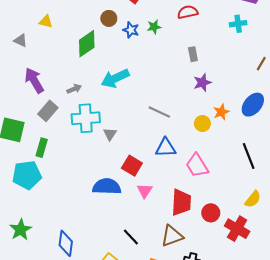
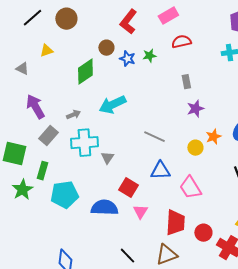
yellow triangle: (46, 22) -> (46, 51), turned -32
cyan pentagon: (27, 175) -> (64, 195), moved
green star: (21, 230) -> (22, 190), moved

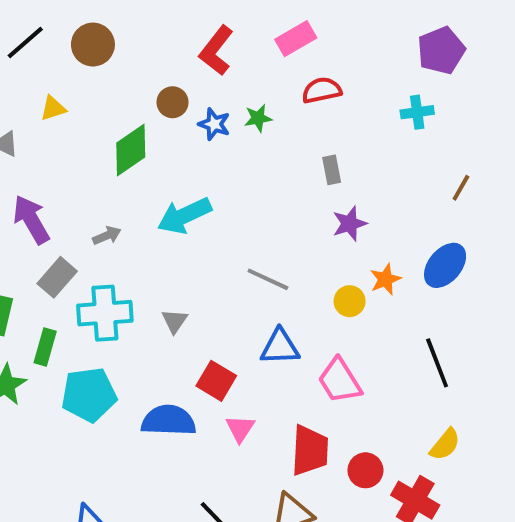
cyan cross: (84, 143) -> (105, 313), moved

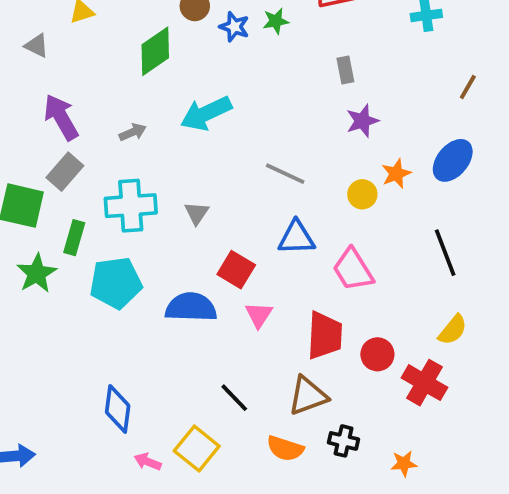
gray rectangle: (57, 277) -> (65, 172), moved

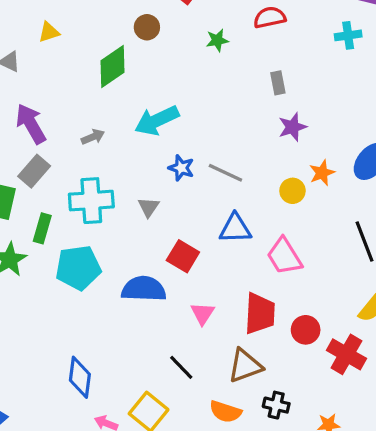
blue star: (234, 27) -> (181, 168), moved
pink triangle: (259, 315) -> (203, 313), moved

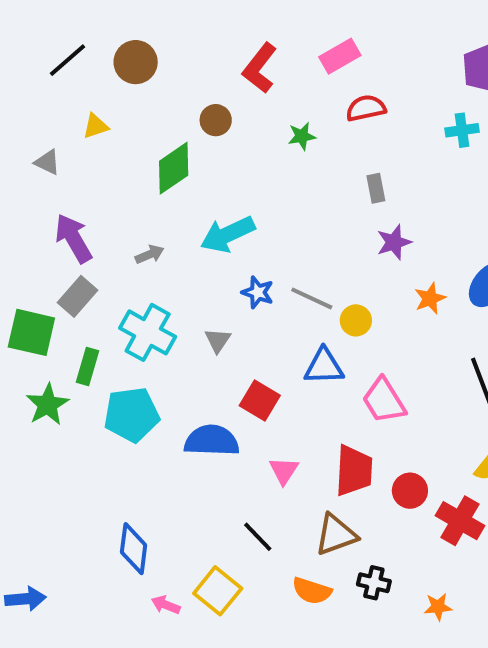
yellow circle: (292, 191) -> (356, 320), moved
cyan cross: (91, 201) -> (148, 332), turned 33

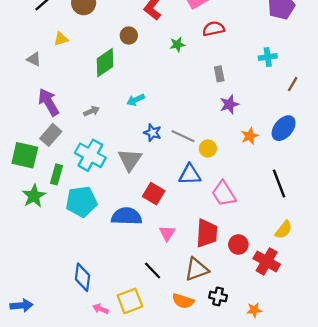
cyan cross: (462, 130) -> (268, 57), moved
cyan arrow: (228, 234) -> (136, 100), size x0.6
gray triangle: (218, 340) -> (130, 160), size x1.6
yellow square: (218, 591) -> (130, 301), turned 30

